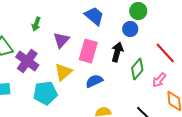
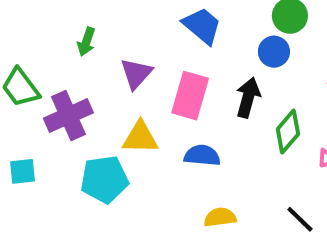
purple cross: (27, 61) -> (68, 116), turned 30
yellow triangle: (63, 72) -> (140, 137), turned 42
blue semicircle: (94, 81) -> (202, 155), turned 30

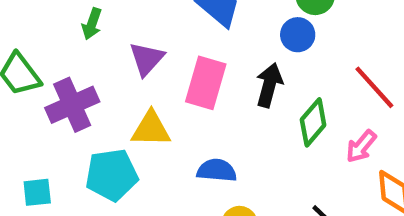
blue semicircle: (202, 155) -> (217, 170), moved
cyan square: (23, 171) -> (37, 192), moved

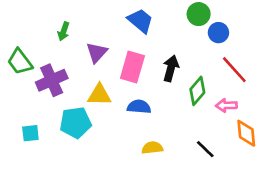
blue circle: (298, 35) -> (218, 33), moved
pink arrow: (361, 146) -> (226, 105), turned 48
blue semicircle: (217, 170) -> (139, 107), moved

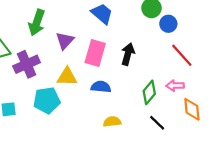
green arrow: (64, 31) -> (37, 23), size x1.6
green diamond: (197, 91) -> (149, 92), moved

